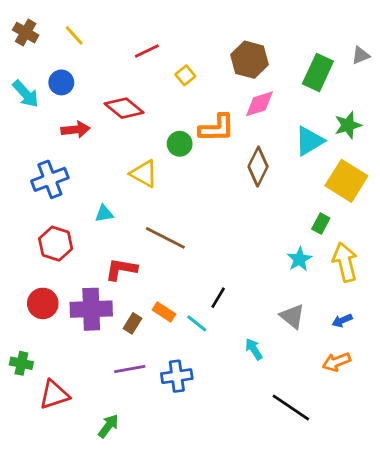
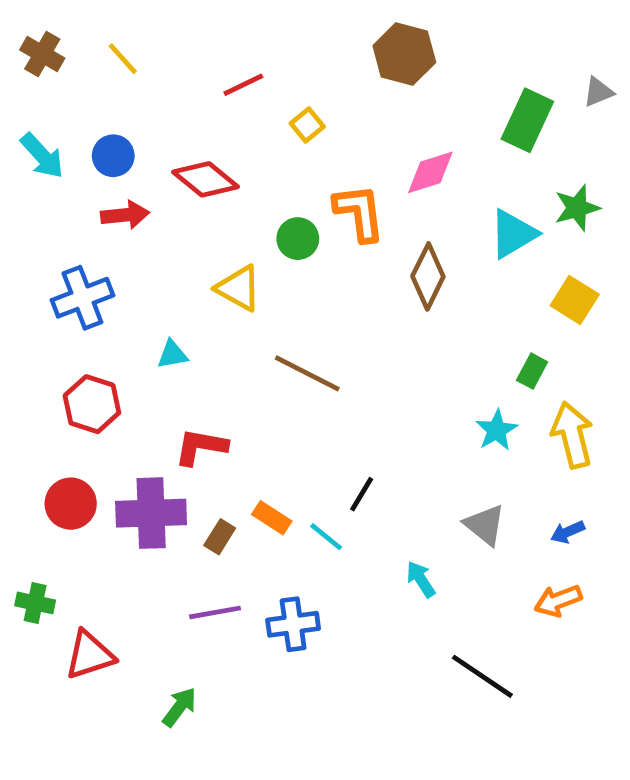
brown hexagon: (249, 60) -> (404, 54), moved
blue circle: (61, 82) -> (113, 156), moved
orange L-shape: (217, 128) -> (359, 213), turned -96
yellow square: (346, 181) -> (575, 300), size x0.7
brown line: (165, 238) -> (307, 373), moved

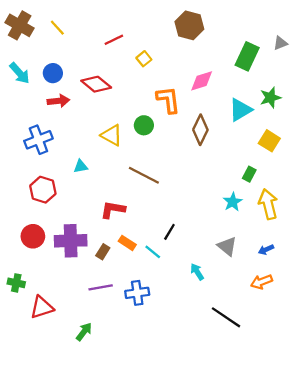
brown cross: (42, 54) -> (20, 25), size x1.4
green circle: (298, 239) -> (144, 125), moved
red L-shape: (201, 447) -> (113, 210), moved

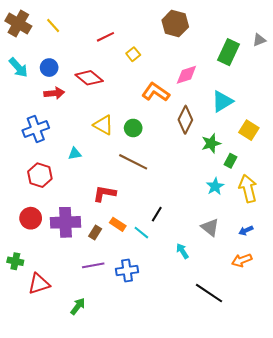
green star: (270, 98) -> (211, 143), moved
orange L-shape: (168, 100) -> (156, 92), turned -48
green circle: (144, 125) -> (133, 128), moved

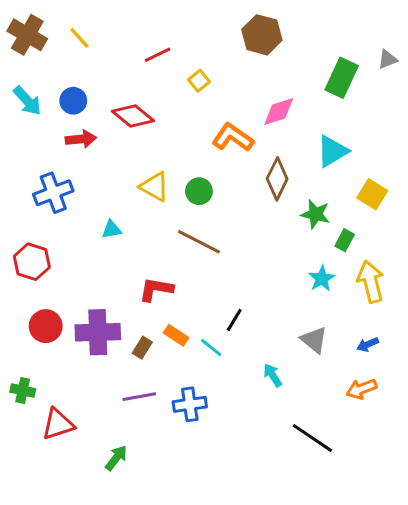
green star: (211, 143) -> (316, 214), turned 30
red hexagon: (40, 175) -> (32, 262), moved

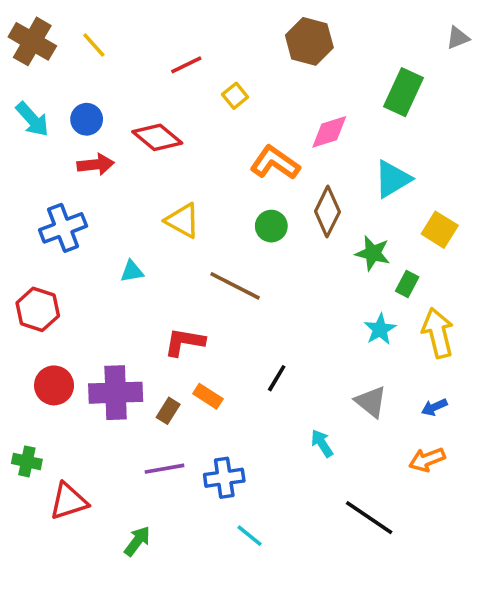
gray triangle: (388, 59) -> (458, 38), moved
green circle: (199, 191) -> (271, 226), moved
cyan line: (211, 348) -> (250, 536), moved

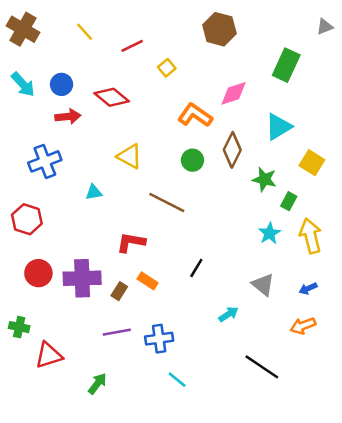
yellow line: (94, 45) -> (85, 32), moved
cyan arrow: (322, 443) -> (228, 314), turned 90

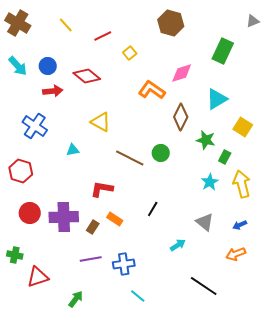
green circle: (192, 160) -> (161, 153), moved
blue cross: (45, 161) -> (35, 126), turned -35

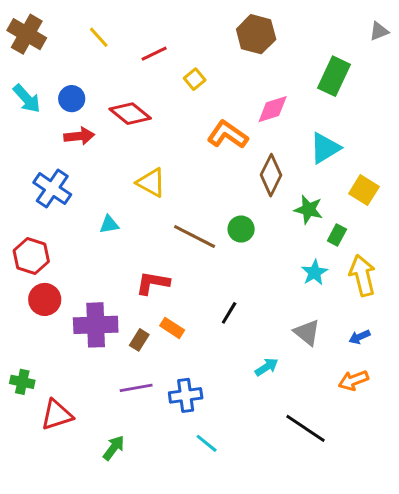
red circle: (30, 213) -> (45, 299), moved

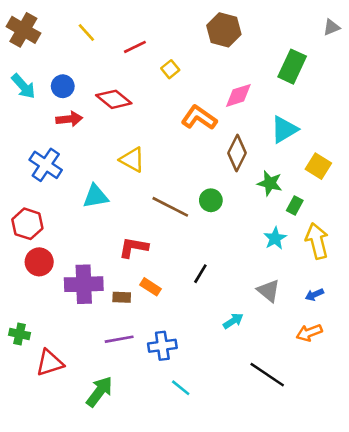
cyan triangle: (109, 225) -> (96, 196), size x1.5
brown rectangle: (139, 340) -> (122, 297), turned 60
green arrow: (114, 448) -> (99, 392), size x1.4

